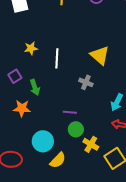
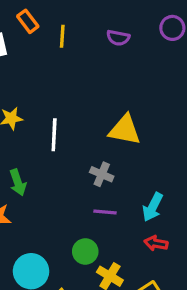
yellow triangle: (100, 55) -> (125, 130), turned -30
purple line: (70, 112) -> (105, 212), moved

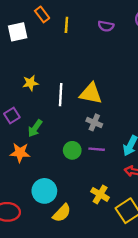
yellow triangle: (125, 130) -> (91, 93), moved
green arrow: (18, 182) -> (35, 128), turned 54
green circle: (85, 251) -> (72, 150), moved

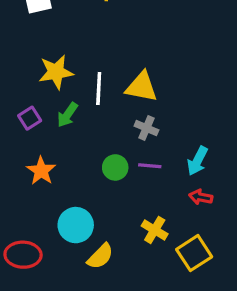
yellow star: (30, 83) -> (56, 72), size x1.5
green arrow: (35, 128) -> (67, 115), moved
orange star: (20, 153) -> (41, 171), turned 30

